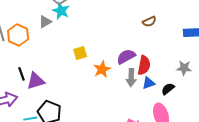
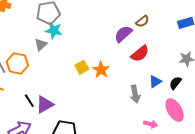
purple semicircle: (126, 57) -> (123, 34), moved
red semicircle: (144, 65) -> (140, 54), moved, turned 54
orange star: (102, 69) -> (101, 70), moved
gray arrow: (131, 78) -> (135, 94), moved

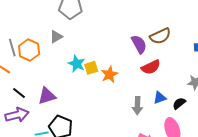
brown semicircle: (142, 21) -> (160, 36), size x1.5
cyan star: (54, 30) -> (77, 64), moved
purple semicircle: (123, 34) -> (139, 44), turned 90
black line: (29, 101) -> (19, 93), moved, turned -32

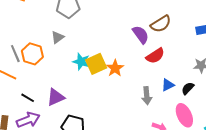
yellow square: (91, 68) -> (96, 64), size x1.5

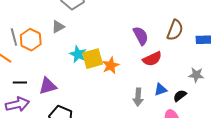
brown semicircle: (161, 24) -> (175, 30), moved, turned -45
black line: (28, 98) -> (20, 82), turned -40

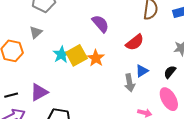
purple semicircle: (141, 36) -> (100, 24), moved
cyan star: (78, 54) -> (61, 54), turned 30
blue triangle: (161, 90) -> (142, 71), moved

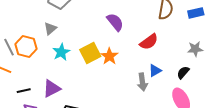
cyan star: (61, 54) -> (61, 52), moved

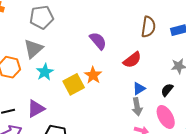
gray triangle: (50, 29) -> (33, 49), size x1.5
yellow square: (90, 53) -> (74, 84), moved
gray arrow: (142, 82) -> (137, 107), moved

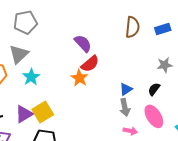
red semicircle: (132, 60) -> (90, 64), moved
yellow square: (74, 84) -> (43, 112), moved

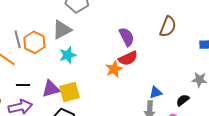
brown semicircle: (132, 27) -> (168, 27), moved

